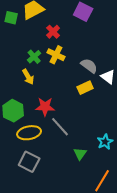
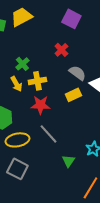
red cross: (53, 32) -> (61, 50), moved
yellow cross: (56, 55) -> (37, 81), moved, turned -36
red star: (45, 107) -> (40, 105), moved

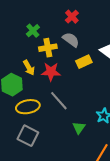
gray semicircle: (77, 73) -> (71, 40), moved
yellow arrow: (16, 84) -> (29, 68), moved

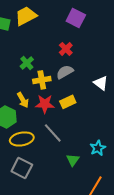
gray semicircle: (71, 40) -> (65, 72), turned -66
yellow rectangle: (84, 62) -> (68, 102), moved

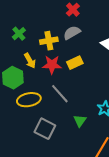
green cross: (27, 63) -> (19, 34), moved
gray square: (22, 168) -> (45, 129), moved

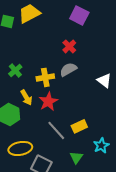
yellow rectangle: (75, 63) -> (79, 126), moved
red star: (52, 65) -> (48, 101), turned -30
yellow ellipse: (29, 100) -> (20, 148), moved

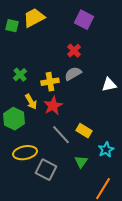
white triangle: (104, 80) -> (109, 85), turned -49
yellow rectangle: (79, 126) -> (84, 131), turned 56

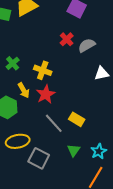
gray semicircle: (73, 74) -> (87, 45), moved
yellow cross: (50, 82) -> (43, 70), turned 30
cyan star: (106, 150) -> (99, 151), moved

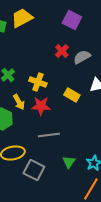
red star: (46, 94) -> (41, 106), turned 30
yellow rectangle: (77, 119) -> (72, 95), moved
gray line: (54, 123) -> (49, 135), turned -55

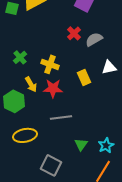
yellow rectangle: (72, 95) -> (84, 77), turned 35
gray square: (34, 170) -> (51, 165), moved

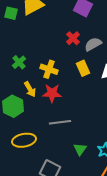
yellow rectangle: (84, 77) -> (83, 68), moved

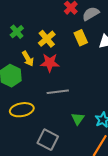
yellow cross: (49, 69) -> (47, 39), turned 30

